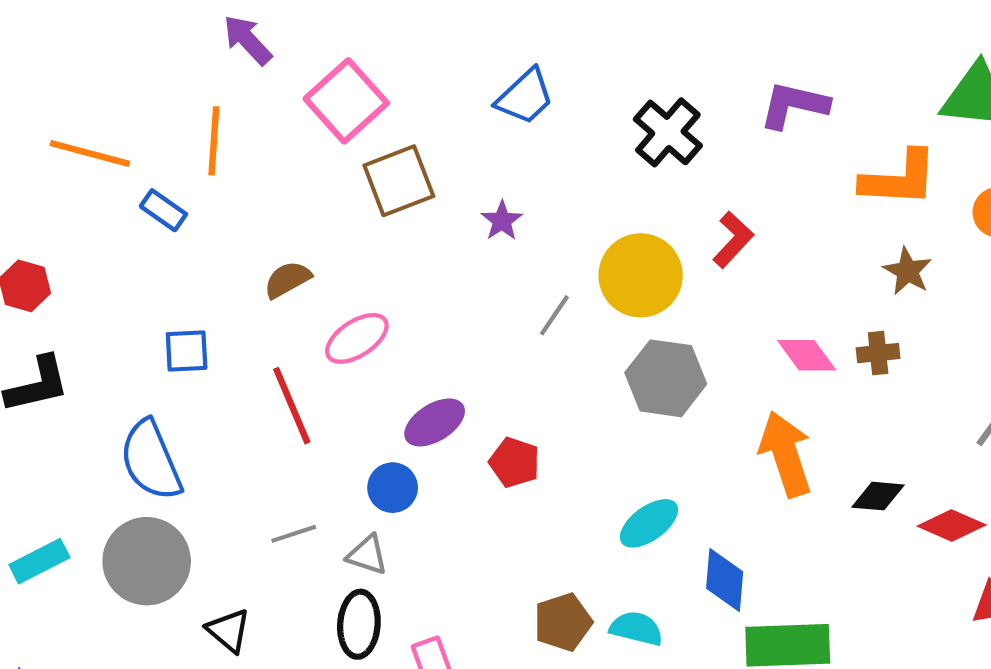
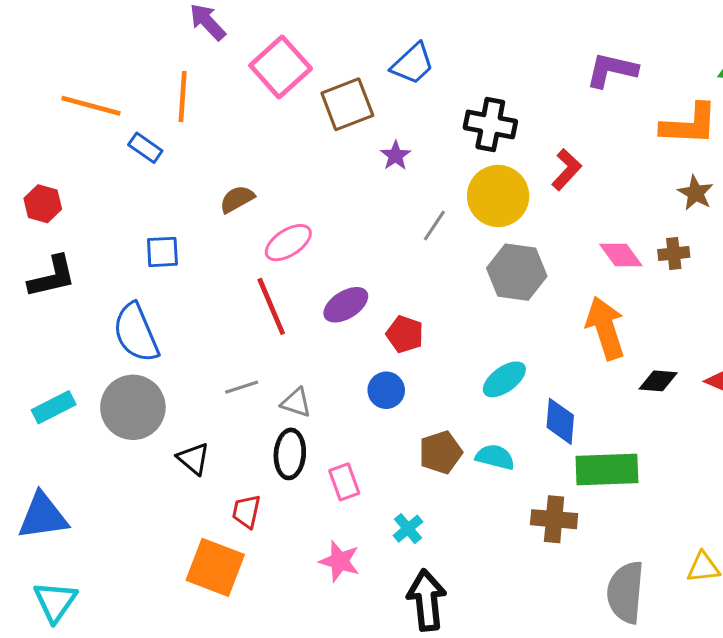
black cross: (668, 132) -> (490, 124), moved, turned -30
brown square: (399, 181) -> (347, 104), moved
red line: (292, 406) -> (271, 306), moved
blue circle: (393, 488) -> (386, 390), moved
black diamond: (878, 496) -> (658, 381), moved

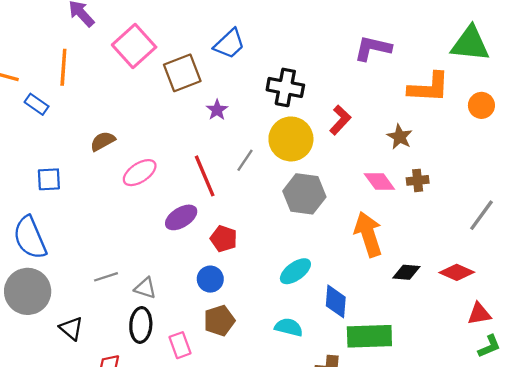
brown star: (695, 193) -> (400, 137), moved
red line: (271, 306) -> (205, 176), moved
brown pentagon: (441, 452) -> (219, 321), moved

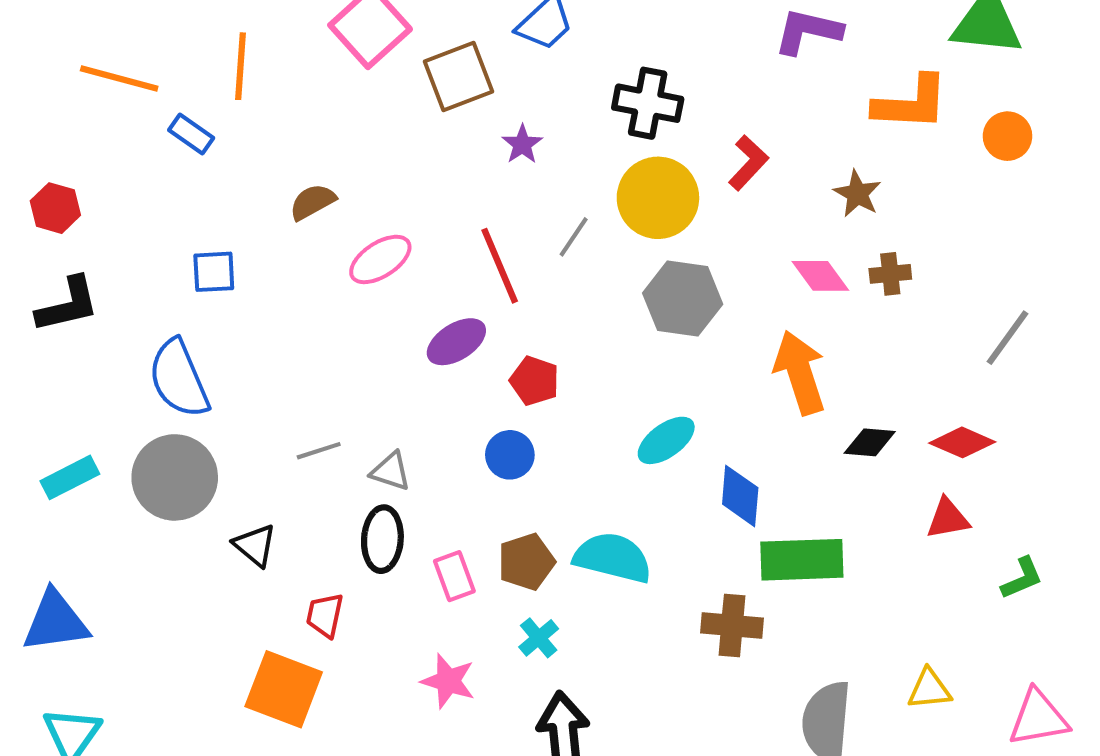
red triangle: (479, 314) -> (948, 519), moved
brown pentagon: (219, 321) -> (526, 562), moved
cyan semicircle: (289, 327) -> (613, 558), moved, size x1.5

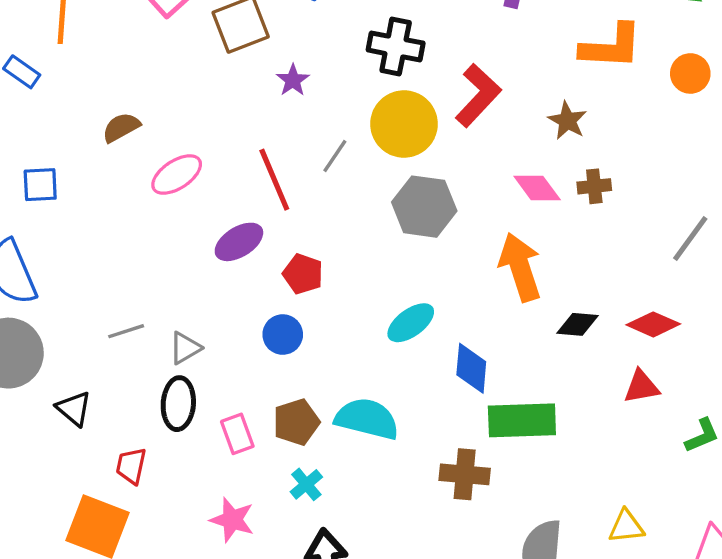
red L-shape: (748, 163) -> (478, 95), size x1.4
gray triangle: (391, 471) -> (185, 348), turned -48

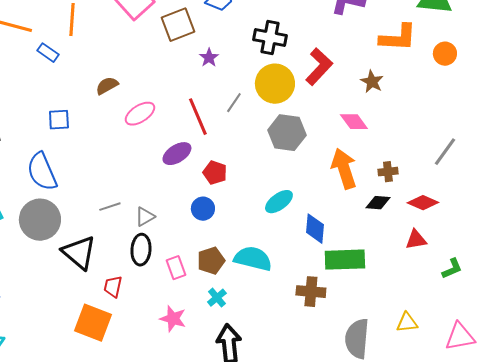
brown cross: (594, 186) -> (388, 172), moved
black triangle: (74, 409) -> (79, 253), size x1.6

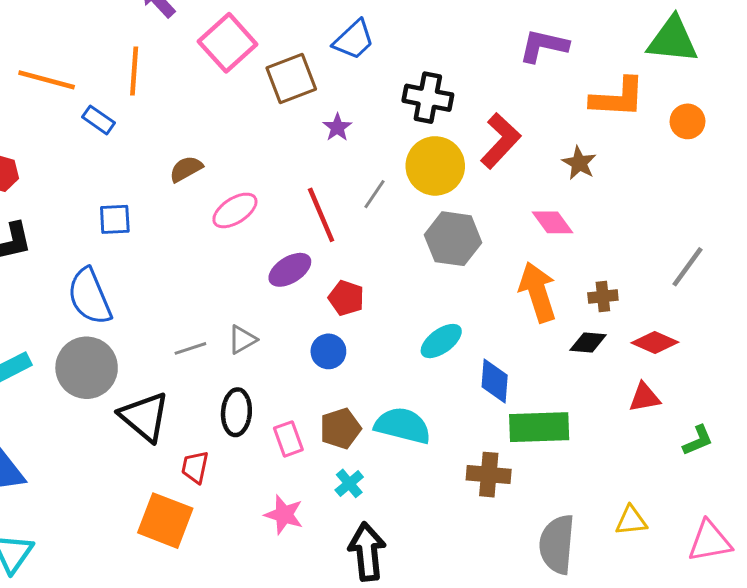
gray triangle: (145, 217) -> (242, 340), moved

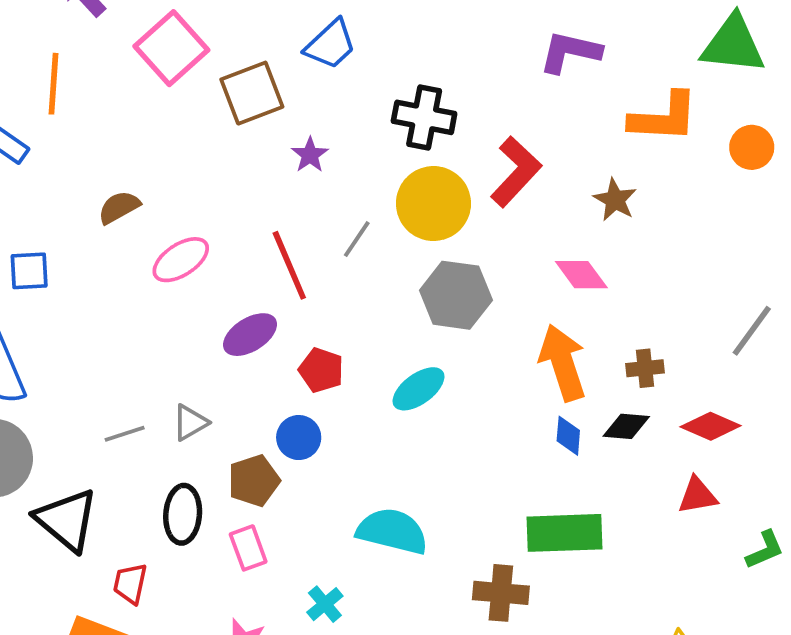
cyan ellipse: (441, 341) -> (419, 389), moved
blue diamond: (495, 381) -> (568, 436), moved, size x0.7
brown pentagon: (340, 429) -> (254, 481), moved

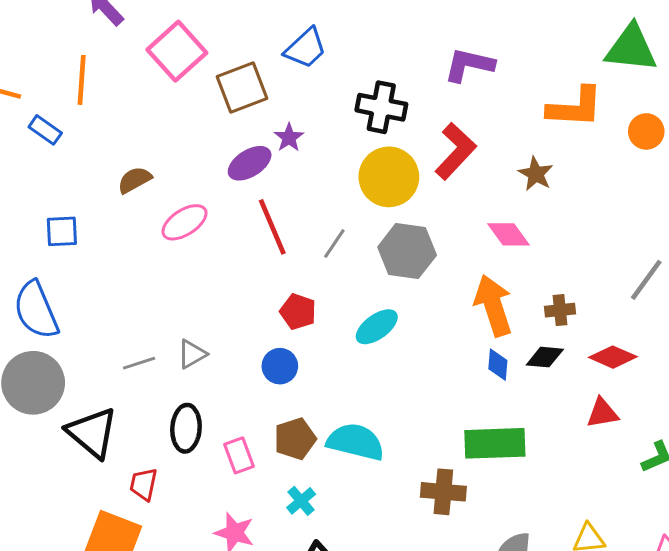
purple L-shape: (570, 52) -> (469, 65), moved
gray line: (357, 239) -> (334, 243), moved
purple ellipse: (250, 335) -> (250, 163), moved
brown pentagon: (254, 481) -> (295, 439), moved

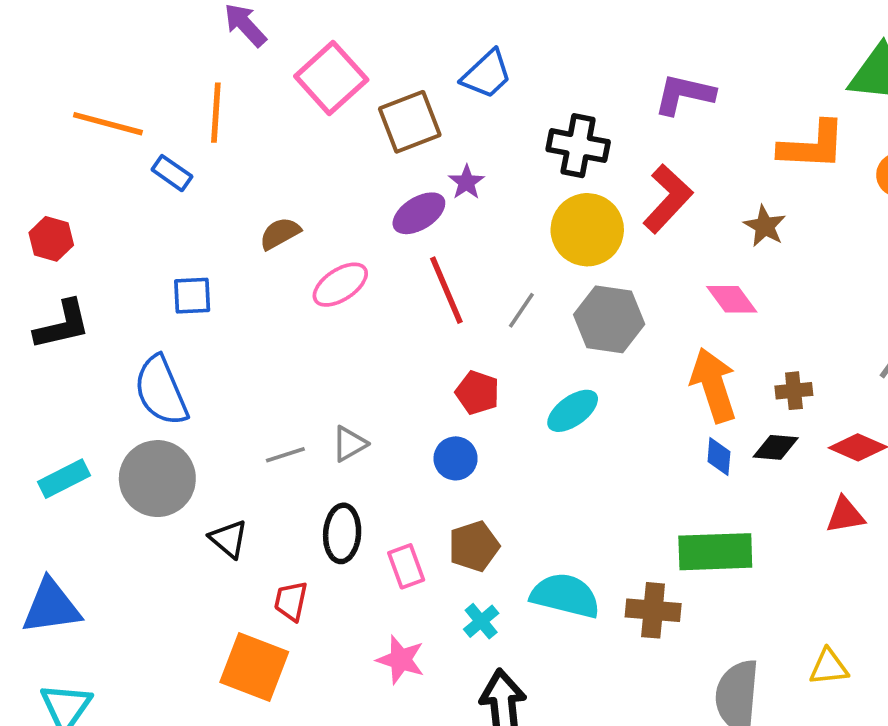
black triangle: (92, 433) -> (229, 539), size x0.6
cyan semicircle: (356, 442) -> (565, 596), moved

